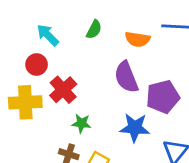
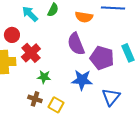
cyan arrow: (48, 35) -> (30, 14), moved
purple pentagon: (163, 97) -> (102, 58), turned 30

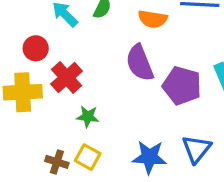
blue star: (82, 80) -> (149, 157), moved
brown cross: (35, 99) -> (57, 162), moved
yellow square: (56, 105) -> (88, 157), moved

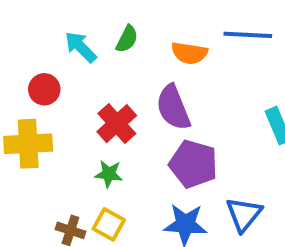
red cross: (67, 78) -> (117, 124), moved
purple pentagon: (182, 86) -> (193, 164), moved

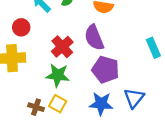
green star: (109, 174) -> (58, 75), size x1.5

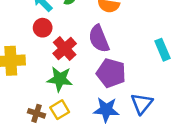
red circle: (21, 27) -> (43, 28), moved
yellow square: (58, 104) -> (60, 110), turned 30

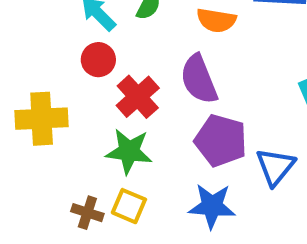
blue triangle: (142, 104) -> (275, 167), moved
yellow square: (60, 110) -> (129, 206), turned -36

